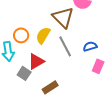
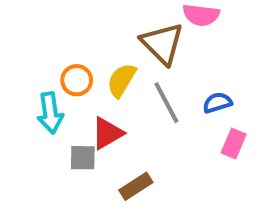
gray square: (24, 73) -> (83, 158), turned -32

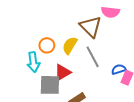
blue semicircle: (217, 103) -> (119, 69), moved
gray square: (83, 158) -> (50, 85), size x1.5

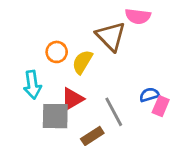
orange circle: (47, 45) -> (57, 52), moved
gray line: (93, 57) -> (114, 112), moved

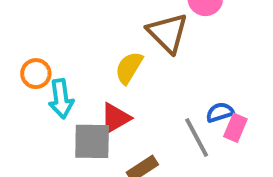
orange circle: (57, 52) -> (36, 74), moved
gray line: (114, 112) -> (197, 137), moved

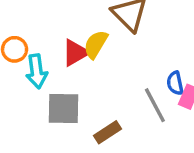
blue semicircle: (220, 112) -> (175, 83), turned -85
red triangle: (115, 118) -> (75, 53), moved

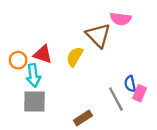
red triangle: (75, 53) -> (43, 54), moved, turned 48
gray square: (64, 109) -> (35, 101), moved

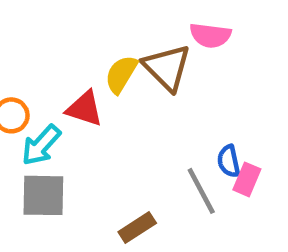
red triangle: (43, 54) -> (85, 109), moved
yellow semicircle: (75, 57) -> (121, 74), moved
cyan arrow: (33, 75) -> (41, 145), turned 50

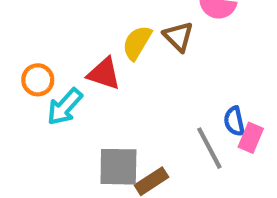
brown triangle: (167, 67) -> (178, 36), size x0.7
gray square: (43, 195) -> (118, 167), moved

